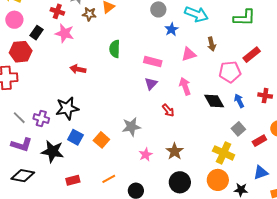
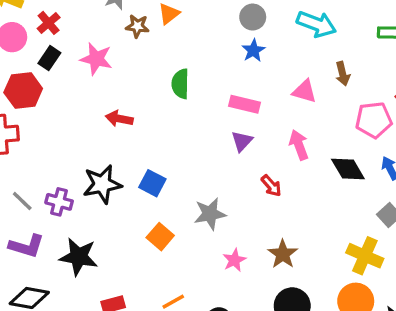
red cross: (57, 11) -> (49, 23), moved, turned 32
blue star: (171, 29) -> (253, 50), moved
pink triangle: (189, 54) -> (304, 91), turned 35
blue square: (75, 137) -> (152, 183), moved

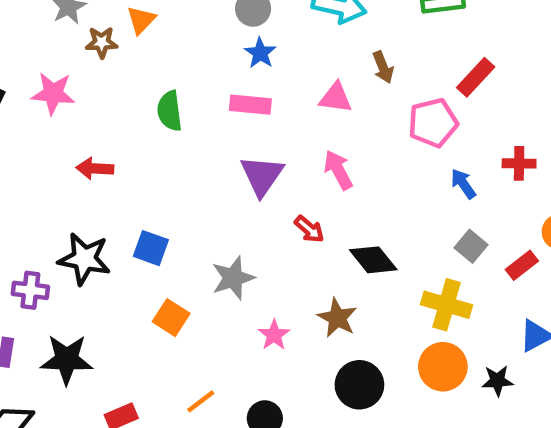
pink rectangle: (244, 104) -> (250, 105), moved
purple triangle: (242, 141) -> (262, 176), size x1.5
black diamond: (348, 169) -> (373, 260), moved
black star: (102, 184) -> (84, 259), turned 30

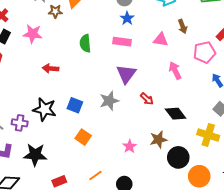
pink arrow: (338, 170) -> (175, 71), moved
gray star: (233, 278) -> (109, 101), moved
brown star: (337, 318) -> (158, 139), turned 30
orange circle: (443, 367) -> (199, 176), moved
black circle: (359, 385) -> (178, 157), moved

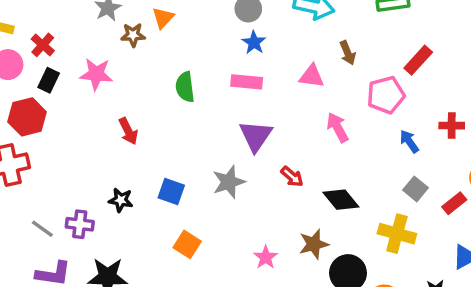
red arrow: (50, 68) -> (128, 131), turned -119
black star: (45, 109) -> (121, 200), size x0.6

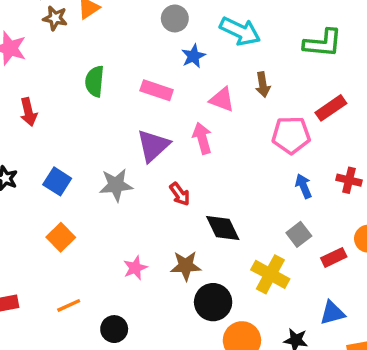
blue star: (254, 42) -> (193, 56), moved
pink arrow: (338, 127) -> (202, 138), moved

